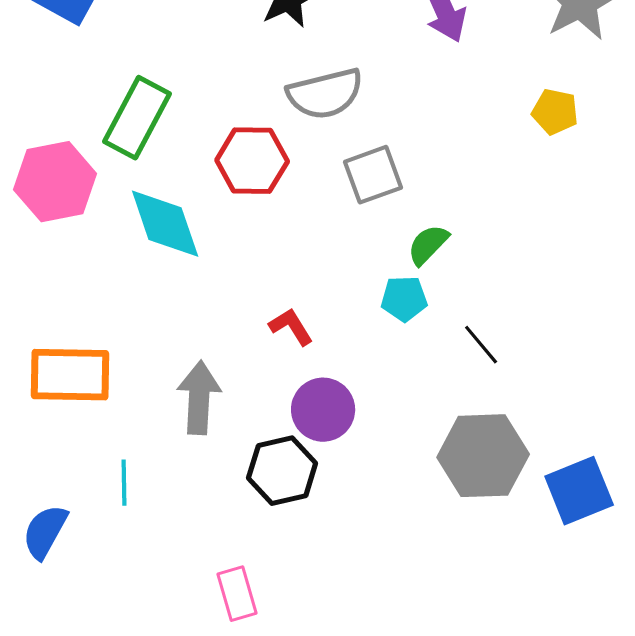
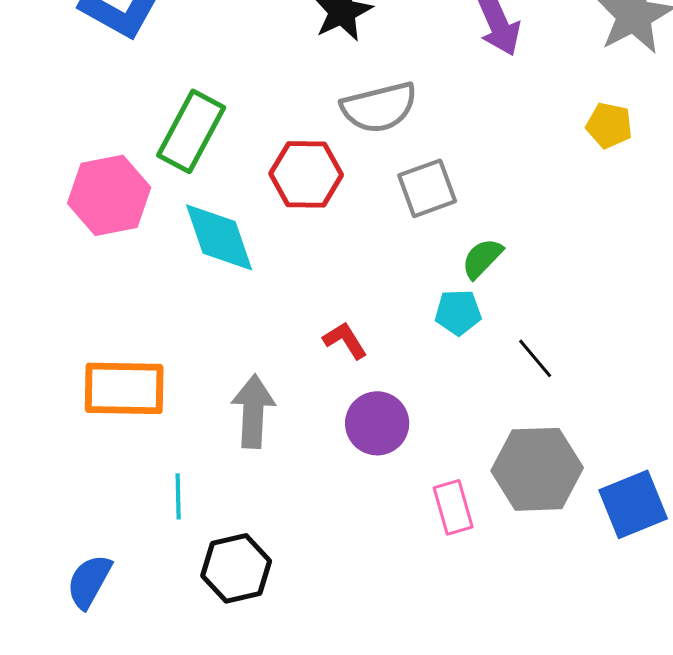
black hexagon: (282, 471) -> (236, 568), moved
blue semicircle: (45, 532) -> (89, 581), moved
pink rectangle: (237, 594) -> (453, 507), moved

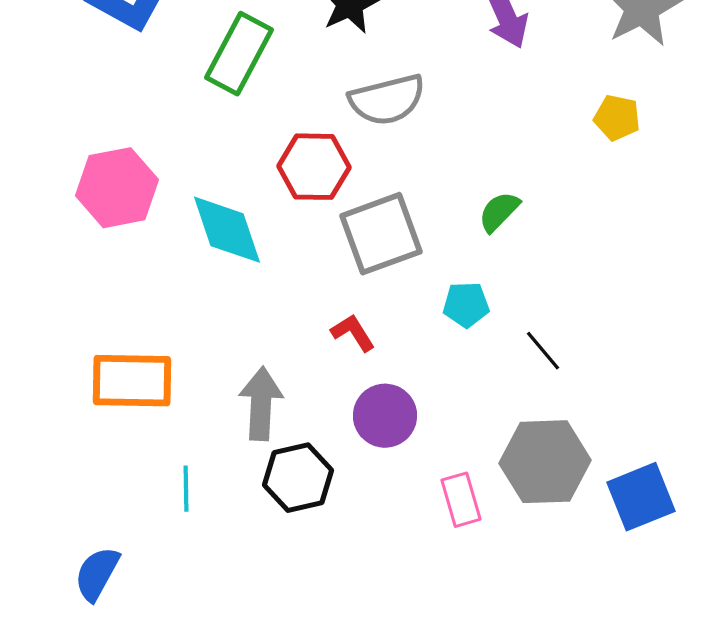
green rectangle: (191, 131) -> (239, 54), moved
gray square: (427, 188) -> (381, 234), moved, size x1.4
green semicircle: (482, 258) -> (499, 212), moved
black hexagon: (236, 568) -> (298, 478), moved

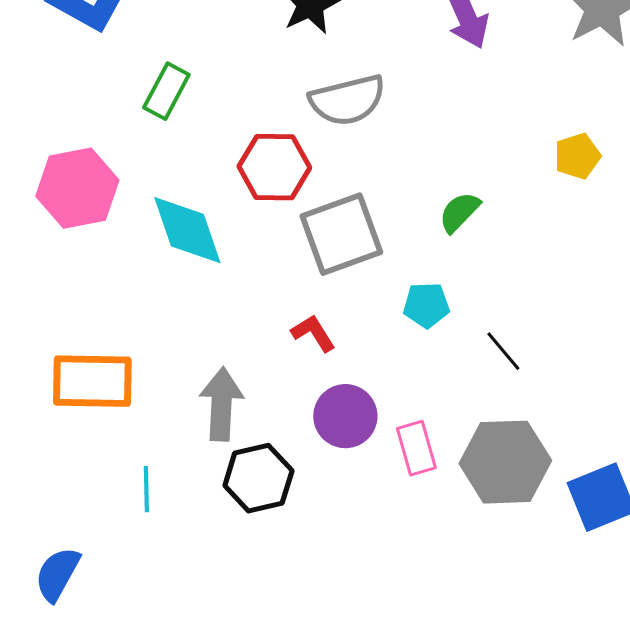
green rectangle: (239, 54) -> (166, 91), moved, size x0.7
yellow pentagon: (617, 118) -> (577, 156), moved, turned -30
pink rectangle: (461, 500) -> (416, 448), moved

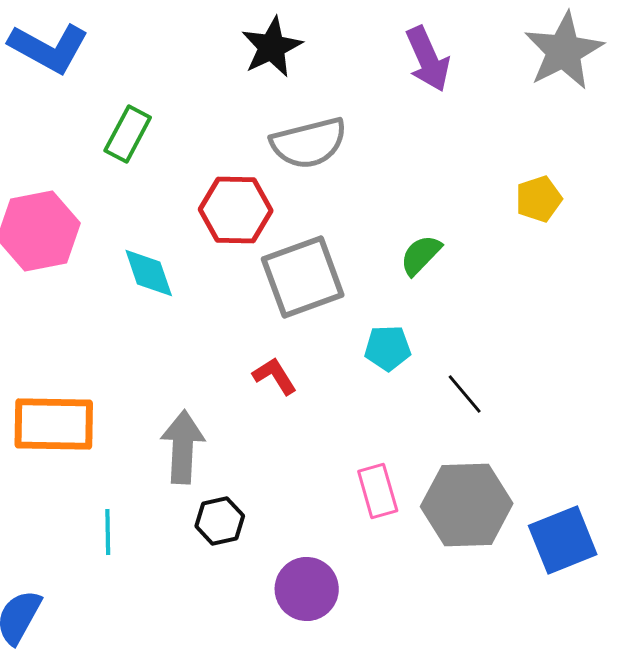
cyan diamond: (187, 230) -> (149, 273), size x0.7
purple circle: (345, 416) -> (307, 589), moved
black hexagon: (258, 478) -> (220, 521), size x0.7

